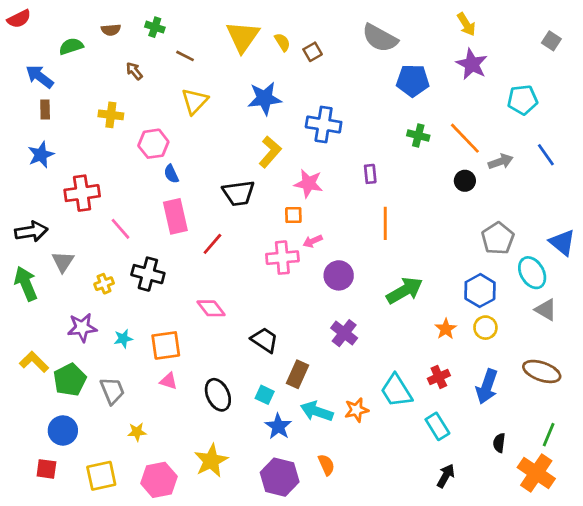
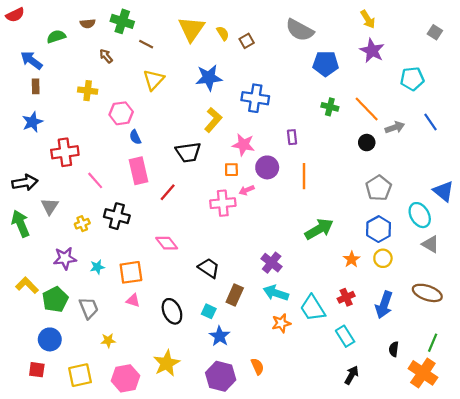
green cross: (155, 27) -> (122, 21), size x1.5
gray pentagon: (498, 238) -> (379, 188), moved
purple circle: (339, 275) -> (267, 167), moved
cyan arrow: (317, 411) -> (276, 293), moved

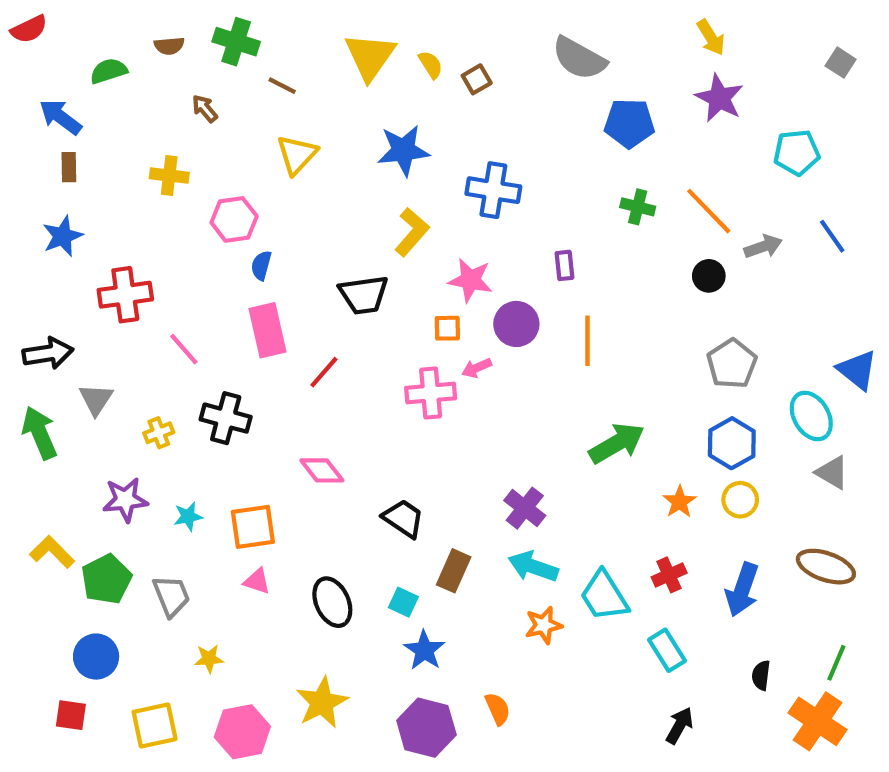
blue semicircle: (135, 137) -> (261, 265), turned 40

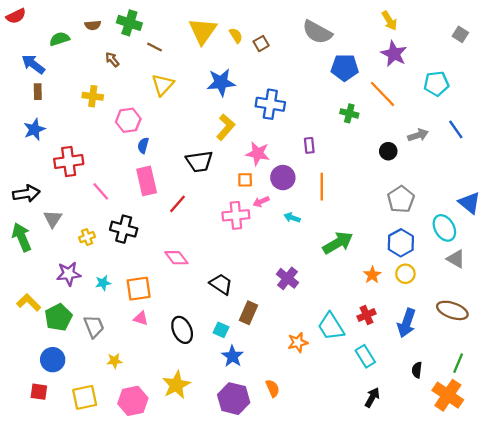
orange line: (709, 211) -> (383, 94), moved
cyan arrow: (533, 567) -> (292, 218), moved, size x0.6

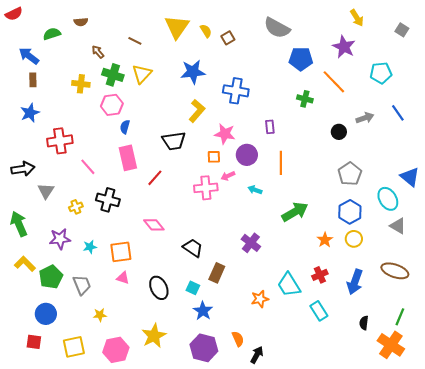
yellow arrow: (389, 21) -> (357, 18), moved
green cross: (129, 23) -> (113, 75), moved
green arrow: (22, 237) -> (19, 224), moved
black arrow: (372, 397) -> (257, 355), moved

